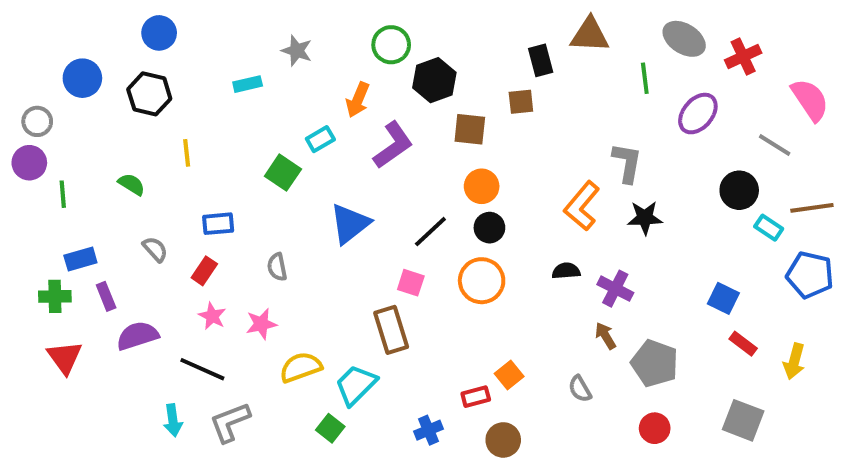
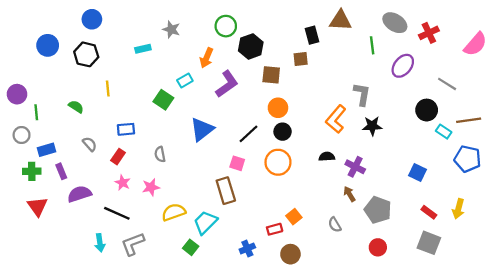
pink semicircle: (810, 100) -> (475, 44), moved, turned 75
gray circle: (37, 121) -> (22, 135), moved
red rectangle: (743, 344) -> (429, 212), moved

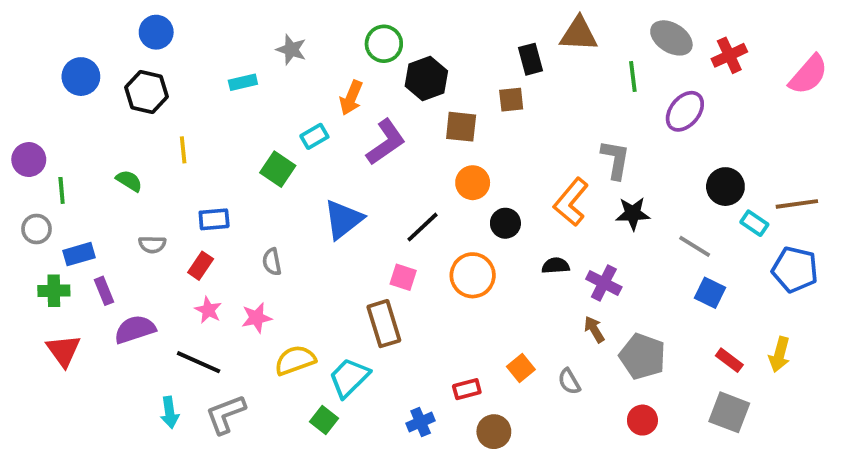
gray line: (447, 84) -> (695, 246), moved
black circle: (283, 132) -> (505, 223), moved
gray semicircle: (90, 144) -> (152, 244), turned 133
orange square: (294, 217) -> (521, 368), moved

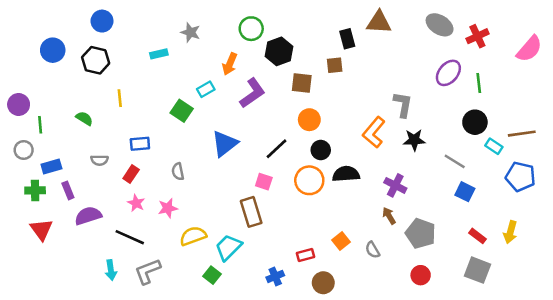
green line: (633, 77) -> (479, 83), moved
black circle: (505, 223) -> (321, 150), moved
black semicircle: (556, 266) -> (346, 174), moved, size x1.5

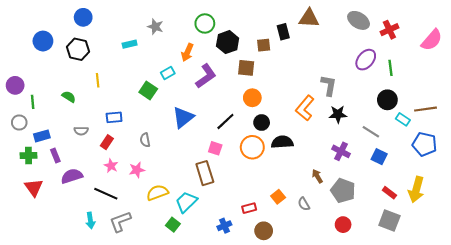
brown square: (335, 65) -> (264, 45), moved
purple cross: (395, 185) -> (341, 151), moved
yellow arrow: (510, 232) -> (416, 190), size x1.4

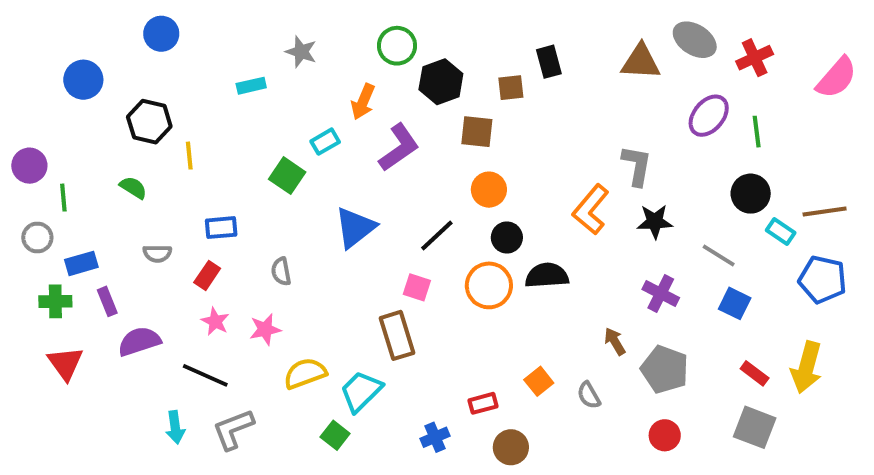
brown triangle: (309, 18) -> (641, 62), moved
black hexagon: (78, 49) -> (149, 122), moved

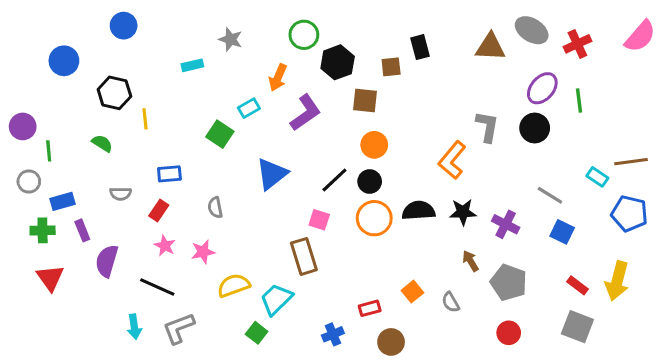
pink semicircle: (837, 78) -> (640, 36), moved
black circle: (751, 194) -> (535, 128), moved
black star: (655, 222) -> (463, 212), moved
black circle: (507, 238) -> (370, 182), moved
purple semicircle: (139, 341) -> (107, 261), turned -56

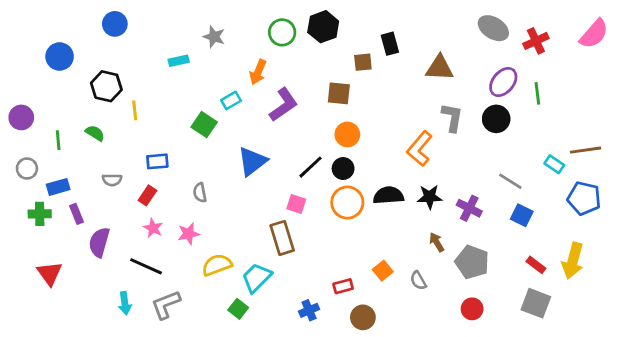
brown triangle: (490, 47) -> (439, 68), moved
black hexagon: (338, 62) -> (323, 27), moved
green line: (49, 151) -> (58, 140), moved
red triangle: (50, 278) -> (50, 273), moved

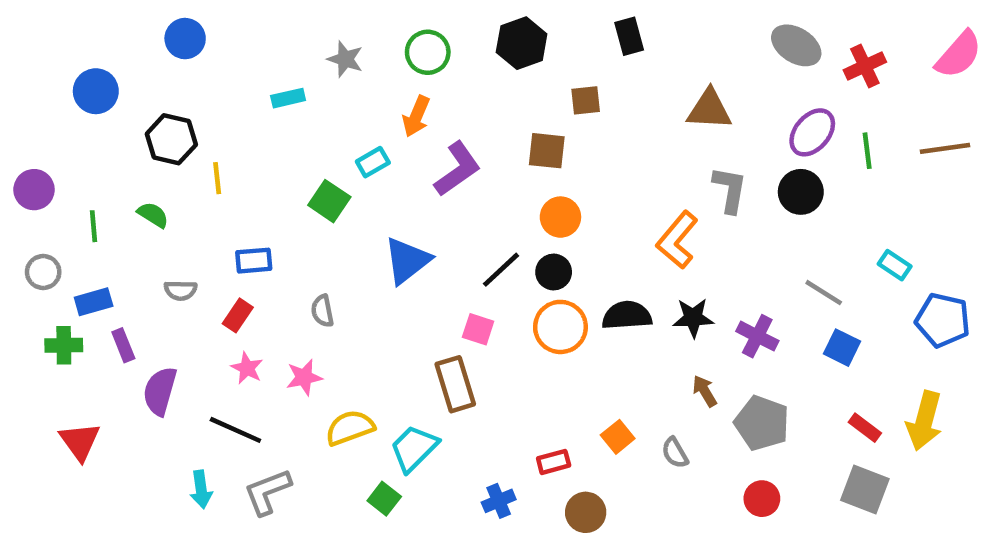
green circle: (282, 32) -> (428, 52), moved
black rectangle: (390, 44) -> (629, 36), moved
brown line: (586, 150) -> (945, 148), moved

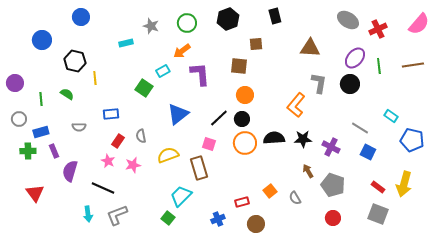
orange arrow: (416, 116) -> (182, 51), turned 30
purple L-shape: (457, 169) -> (200, 74), turned -60
red rectangle: (238, 315) -> (118, 141), moved
yellow semicircle: (350, 428) -> (168, 155), moved

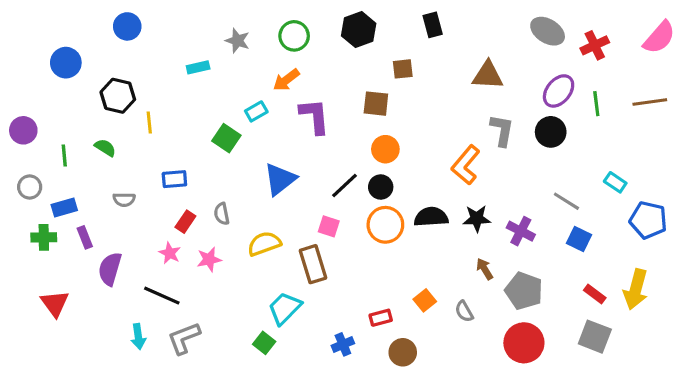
red circle: (333, 218) -> (524, 343), size x1.6

